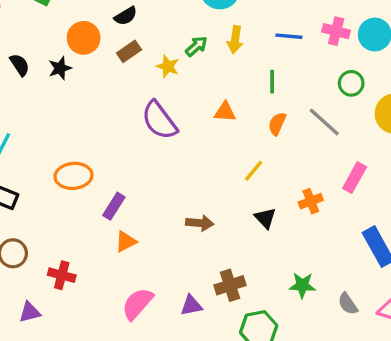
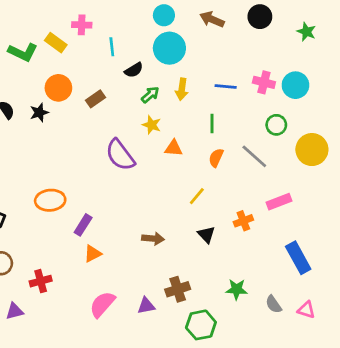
black semicircle: (126, 16) -> (134, 70), moved
yellow star: (168, 66) -> (152, 125), moved
pink rectangle: (355, 178) -> (279, 202), turned 40
red cross: (62, 275) -> (41, 281), turned -30

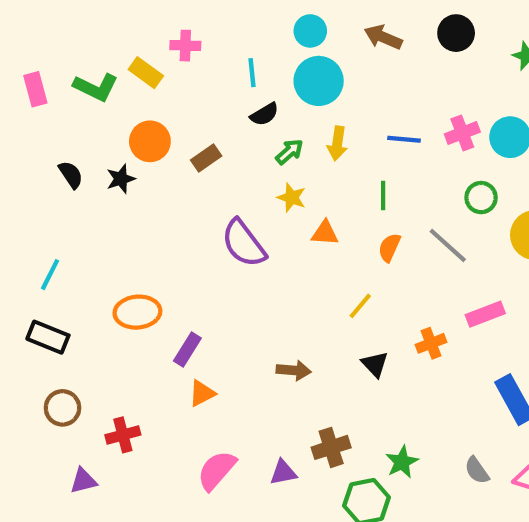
cyan line: (112, 47) -> (252, 73), moved
pink cross: (264, 82) -> (462, 133), turned -35
green star: (237, 289) -> (402, 462), moved, turned -30

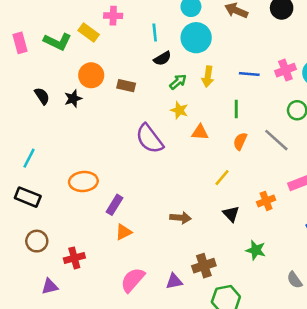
brown rectangle: (206, 158) -> (126, 86), turned 48
green star: (402, 462) -> (256, 250), moved, turned -30

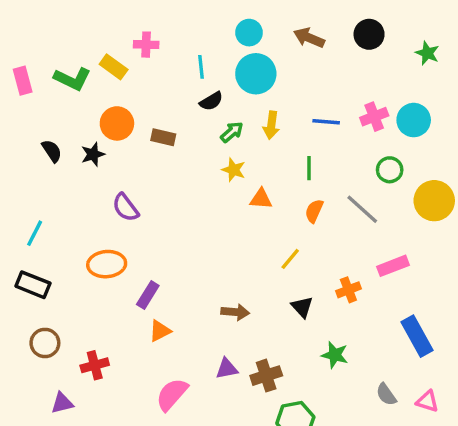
purple semicircle: (149, 139) -> (126, 207), moved, size x0.7
purple triangle: (174, 281) -> (227, 369), moved

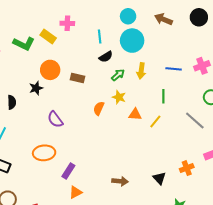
black semicircle: (52, 151) -> (12, 102), moved, turned 32
orange semicircle: (314, 211) -> (99, 108), moved
yellow line: (290, 259) -> (155, 121), moved

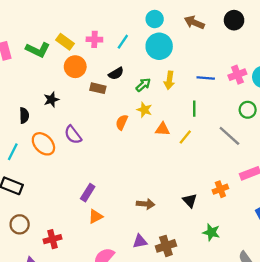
pink cross: (67, 23) -> (94, 39), moved
cyan line: (100, 37) -> (123, 42), turned 40
black semicircle: (106, 57) -> (116, 73), moved
orange circle: (50, 70) -> (75, 67), moved
orange ellipse: (44, 153) -> (43, 144), moved, turned 50

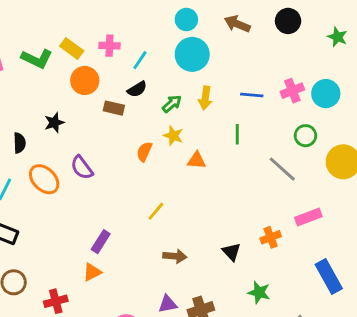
cyan line: (123, 42) -> (140, 60), moved
yellow line: (185, 137) -> (156, 211), moved
orange triangle: (96, 216) -> (92, 272), moved

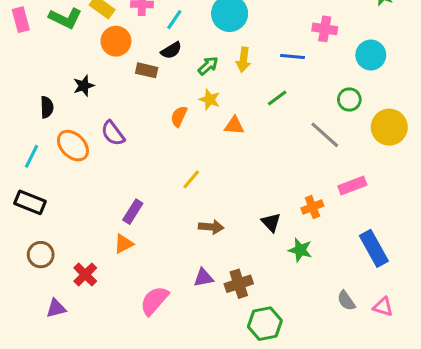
pink cross: (292, 91) -> (325, 29), moved, turned 30
green line: (237, 134) -> (277, 98), turned 54
green star: (259, 292) -> (300, 250), moved
red cross: (56, 301) -> (85, 275), turned -30

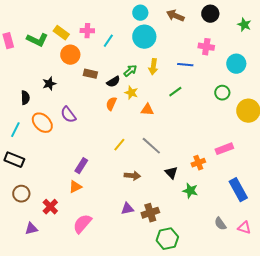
black semicircle: (171, 50) -> (113, 82), moved
gray line: (325, 135) -> (151, 146), moved
pink semicircle: (154, 301) -> (82, 224), moved

